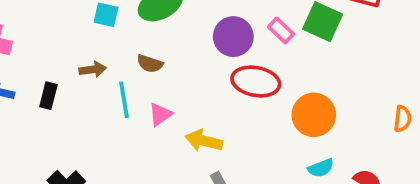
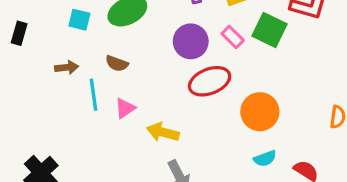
red ellipse: (256, 81) -> (210, 81), turned -33
black rectangle: (48, 96) -> (19, 33), moved

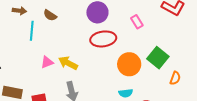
green square: (269, 30) -> (158, 58), moved
pink rectangle: (233, 37) -> (137, 22), moved
pink triangle: (125, 108) -> (47, 62), moved

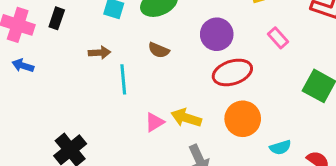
brown semicircle: (50, 15) -> (159, 50), moved
orange circle: (129, 64) -> (243, 119), moved

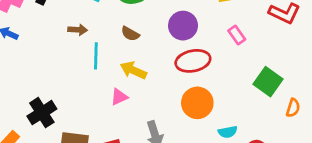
yellow arrow: (186, 118) -> (133, 70), moved

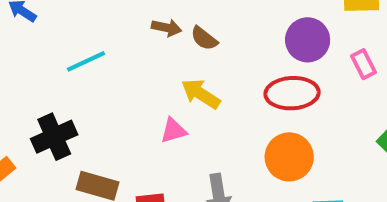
purple circle: (183, 26) -> (308, 40), moved
brown arrow: (78, 30) -> (167, 28), moved
cyan line: (96, 56) -> (86, 61), moved, turned 55

